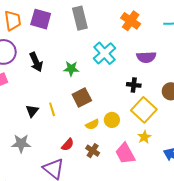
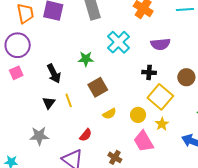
black arrow: (36, 62) -> (54, 74), moved
yellow circle: (112, 120) -> (138, 115), moved
brown cross: (93, 151) -> (115, 157), moved

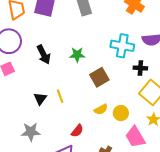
cyan cross: (118, 42) -> (122, 46), moved, turned -35
black arrow: (54, 74) -> (44, 54), moved
brown square: (98, 87) -> (99, 77), moved
yellow circle: (138, 115) -> (121, 113), moved

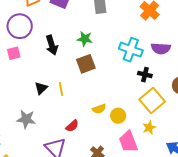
green star: (77, 55) -> (85, 39), moved
brown square: (99, 77) -> (86, 64), moved

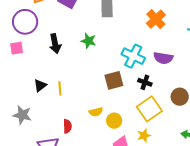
brown square: (86, 64) -> (114, 80), moved
red semicircle: (72, 126) -> (67, 126), turned -56

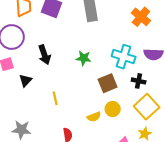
green star: (89, 41) -> (84, 58), moved
black triangle: (40, 85) -> (25, 80), moved
yellow circle: (114, 121) -> (113, 109), moved

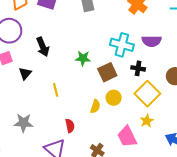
green star: (84, 58) -> (83, 58), moved
yellow semicircle: (94, 117) -> (95, 106), turned -48

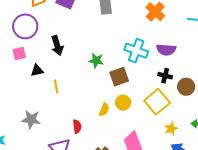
black cross: (138, 68) -> (165, 76), moved
black triangle: (25, 73) -> (37, 70), turned 32
yellow line: (56, 90) -> (56, 86), moved
yellow star: (147, 121) -> (171, 129), moved

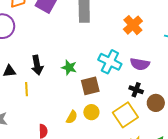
black arrow: (57, 45) -> (37, 65), moved

